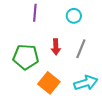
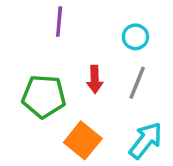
cyan circle: (74, 16) -> (135, 37), moved
cyan arrow: (86, 83) -> (146, 140), turned -35

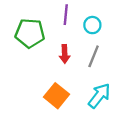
purple line: (59, 22) -> (66, 15), moved
green pentagon: (44, 96) -> (30, 33), moved

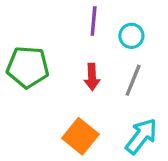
green pentagon: (30, 33) -> (28, 67), moved

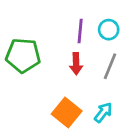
purple line: (94, 21) -> (80, 31), moved
cyan arrow: (141, 136) -> (103, 112), moved, size x0.7

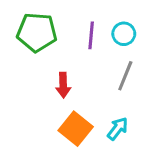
green pentagon: (23, 55) -> (37, 32), moved
red arrow: (76, 64) -> (63, 85), moved

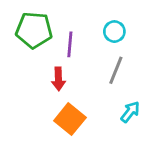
purple line: (91, 35) -> (70, 44), moved
cyan arrow: (118, 129) -> (130, 112), moved

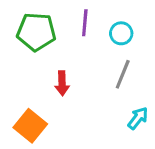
purple line: (70, 44) -> (85, 23), moved
orange square: (70, 119) -> (30, 126), moved

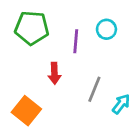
purple line: (85, 23) -> (76, 41), moved
gray line: (123, 74) -> (94, 89), moved

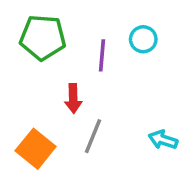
gray line: (94, 89) -> (93, 136), moved
cyan arrow: (121, 104) -> (163, 140), turned -110

